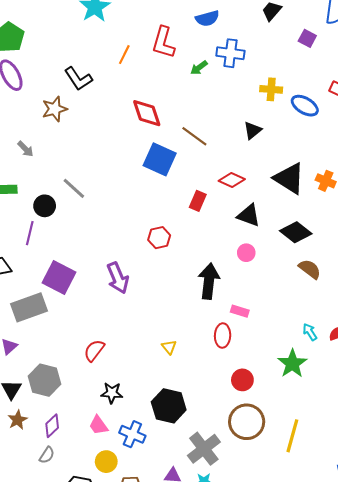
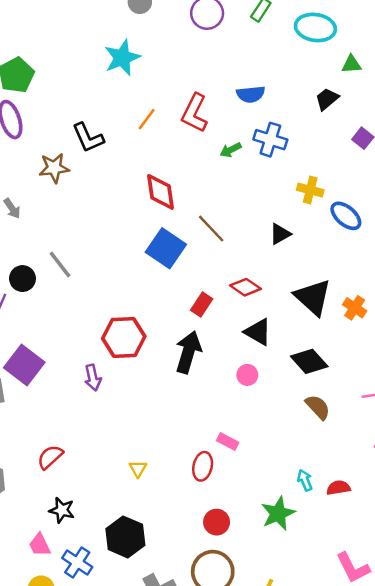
red hexagon: (159, 238) -> (124, 337), moved, size x1.6
purple arrow: (118, 278) -> (93, 378), size x0.7
black arrow: (209, 281) -> (188, 352), moved

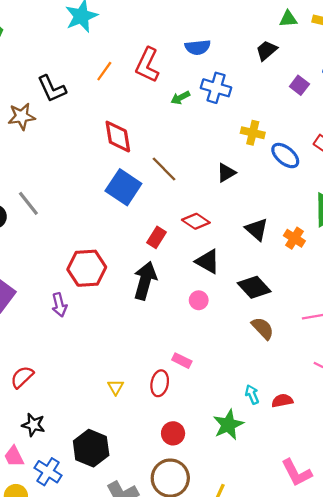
black triangle: (313, 297) -> (257, 229), size x0.7
yellow triangle: (138, 469) -> (116, 387), moved

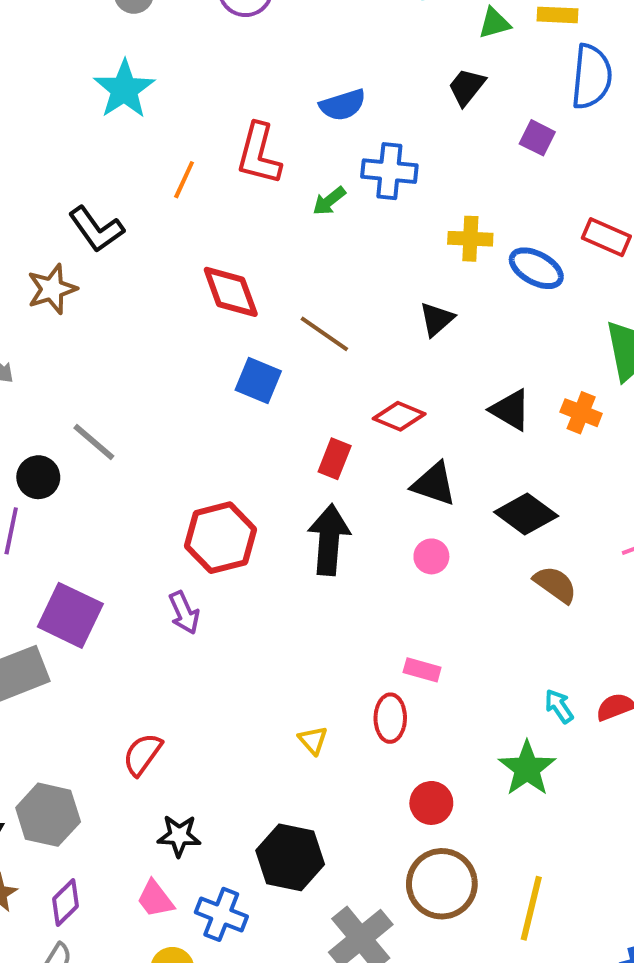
blue square: (123, 187) -> (258, 381), size x0.7

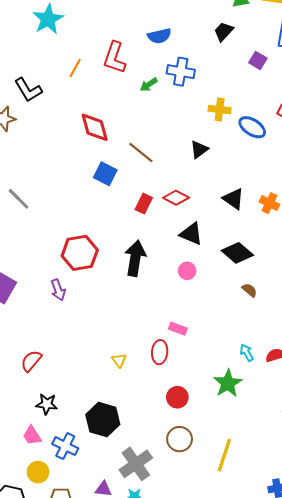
red rectangle: (335, 459) -> (144, 204), moved
brown semicircle: (555, 584) -> (249, 290), size x0.7
brown circle: (442, 884) -> (180, 439), size x0.7

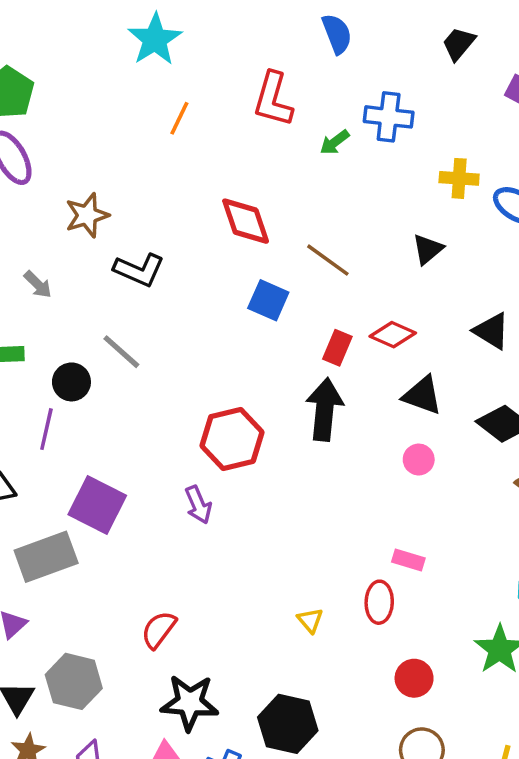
blue semicircle: (159, 36) -> (337, 34), moved, turned -95
orange line: (75, 68) -> (179, 118), moved
black L-shape: (28, 90) -> (139, 270), moved, turned -32
black arrow: (135, 258) -> (325, 409), moved
black star: (47, 404) -> (190, 703), size x1.5

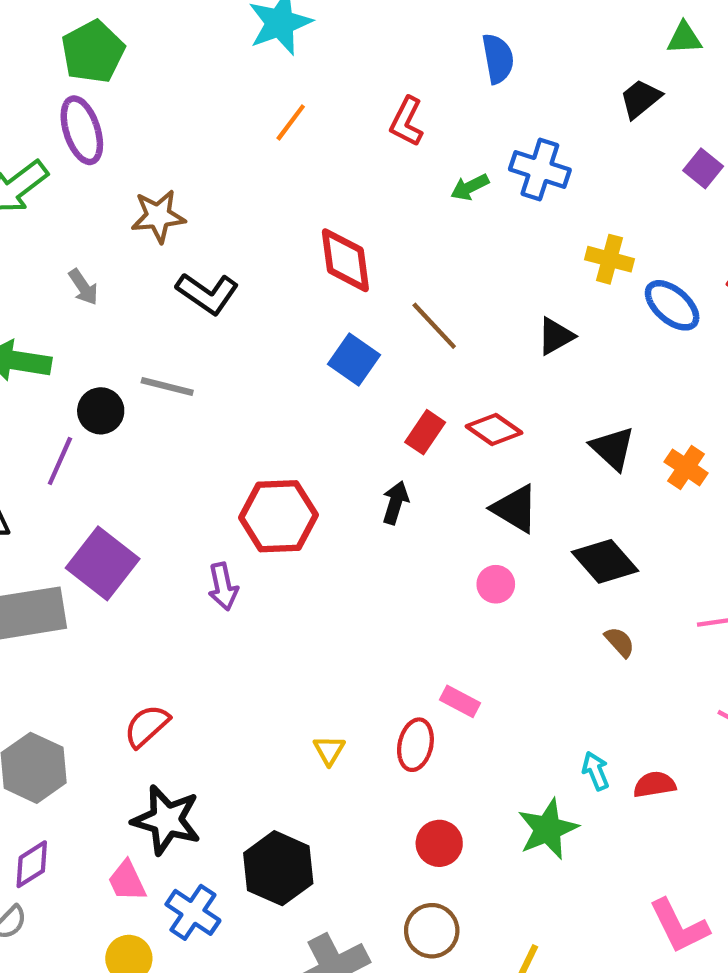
red L-shape: (273, 99) -> (407, 122), size x0.7
gray line: (121, 352) -> (167, 387), turned -39
black arrow: (325, 409) -> (395, 503), size x0.6

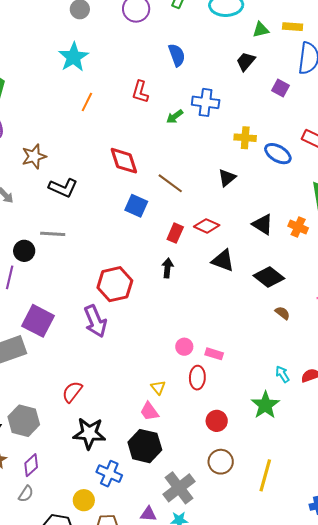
pink circle: (496, 584) -> (184, 347), moved
purple arrow: (223, 587) -> (95, 321), size x1.5
pink trapezoid: (127, 881) -> (149, 411), moved

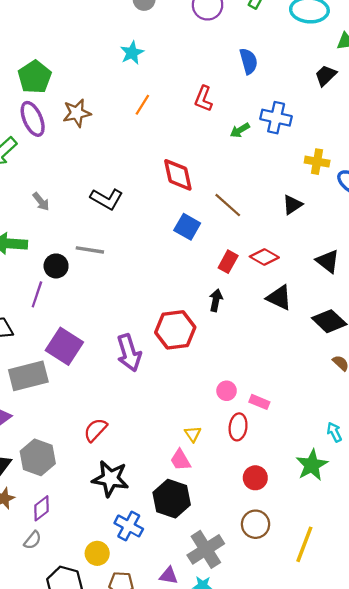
cyan star: (73, 57) -> (132, 53), size x0.7
brown star: (34, 156) -> (77, 113), moved
red hexagon: (115, 284) -> (175, 330), moved

